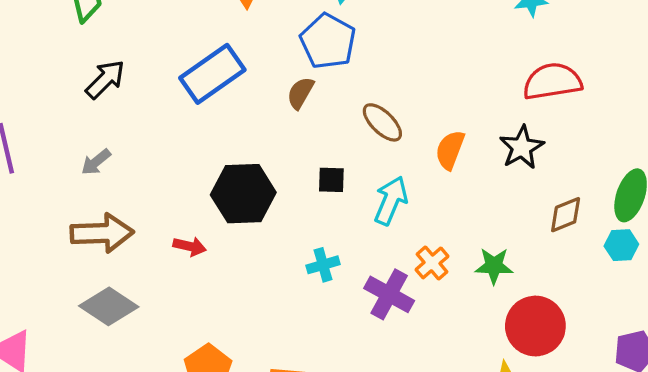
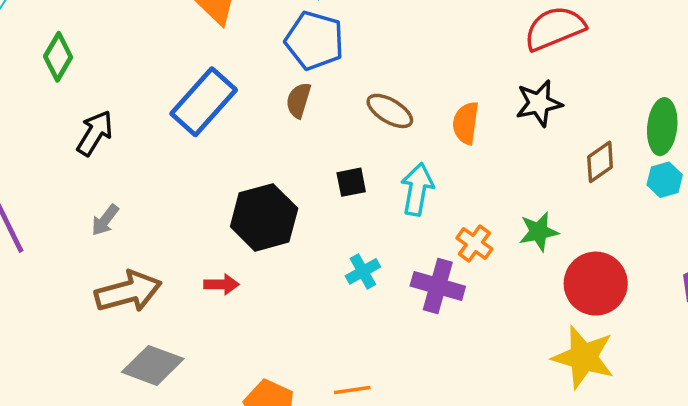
black star: (522, 147) -> (539, 103), turned 30

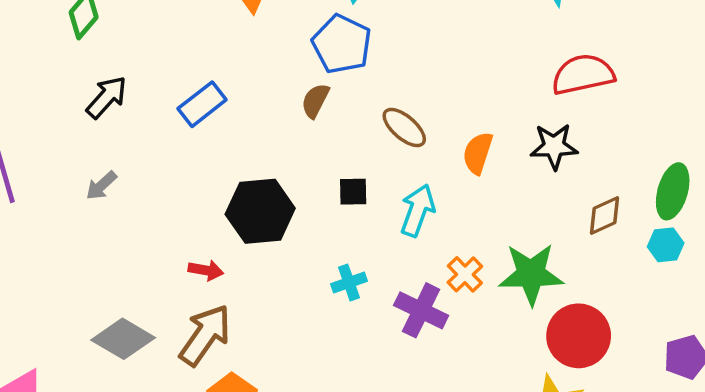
blue rectangle: (204, 102) -> (202, 104), moved, size x0.7
green star: (539, 232) -> (531, 274), size x1.6
brown arrow: (128, 292) -> (205, 335), moved, turned -50

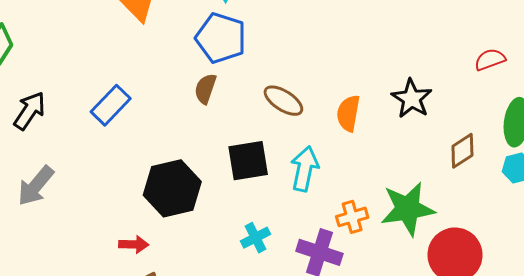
red semicircle: (583, 74) -> (490, 60), moved, size x0.6
black star: (554, 146) -> (412, 99), turned -30
gray arrow: (101, 186) -> (36, 186), size x1.5
black square: (353, 192) -> (248, 161), size x1.6
orange cross: (465, 274) -> (352, 217), turned 36

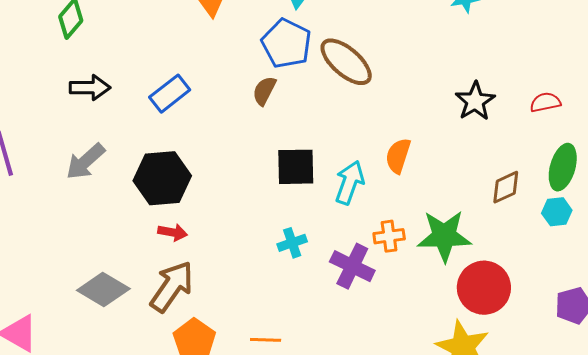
black star: (412, 99) -> (475, 101), moved
brown ellipse: (283, 101) -> (346, 62), moved, size x1.4
black arrow: (29, 111) -> (90, 88), turned 48
orange semicircle: (348, 113) -> (398, 156), moved
black hexagon: (172, 188) -> (162, 178), moved

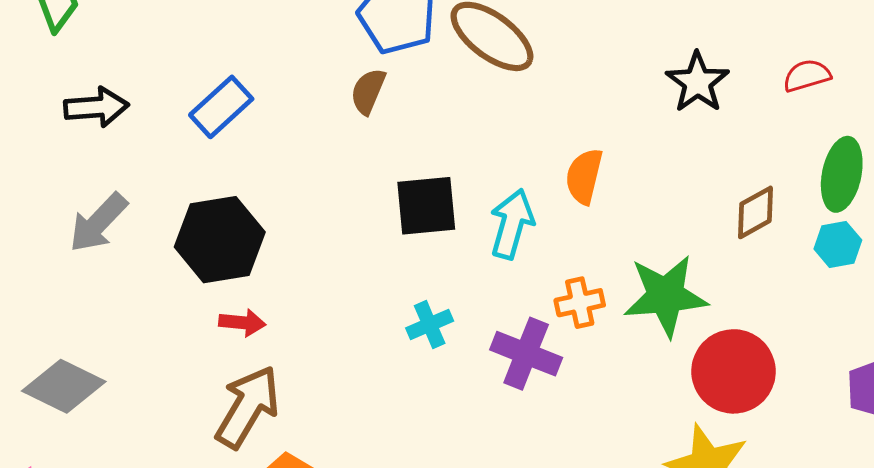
gray diamond: (103, 289) -> (64, 386), moved

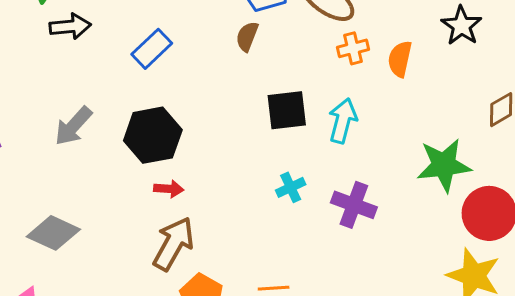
black arrow: (96, 107) -> (70, 26), moved
orange semicircle: (584, 176) -> (400, 59), moved
orange cross: (580, 303) -> (353, 48), moved

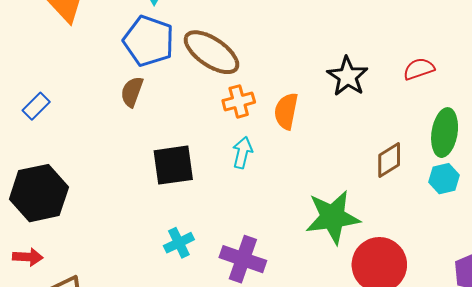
blue rectangle: (152, 49) -> (36, 106), size x0.7
cyan arrow: (343, 121) -> (242, 153), moved, size x0.7
red arrow: (169, 189) -> (28, 257), moved

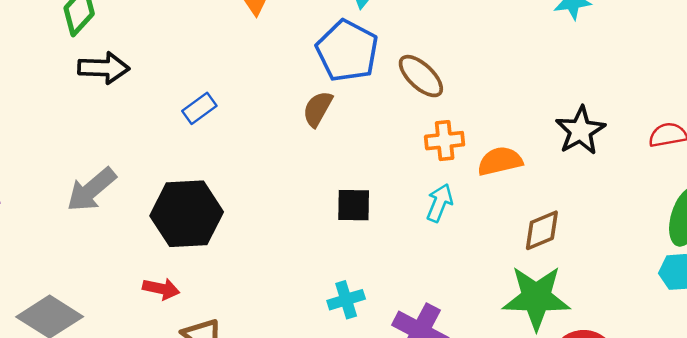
brown ellipse: (211, 52) -> (421, 76), size x0.7
orange semicircle: (286, 111) -> (500, 161), turned 57
brown diamond: (389, 160) -> (542, 230), moved
black square: (173, 165) -> (354, 205), size x0.7

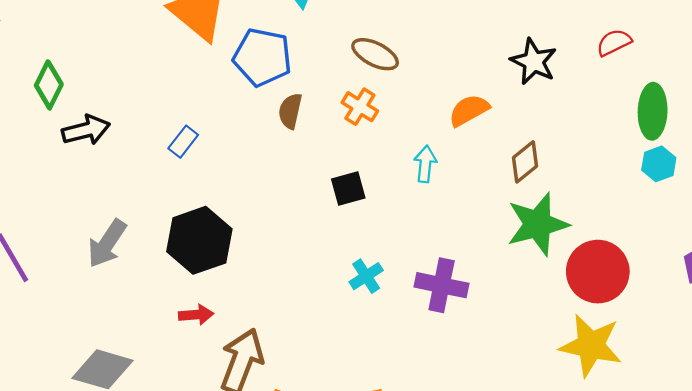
blue pentagon: (347, 51) -> (262, 57), moved
orange cross: (445, 141) -> (360, 107), moved, turned -36

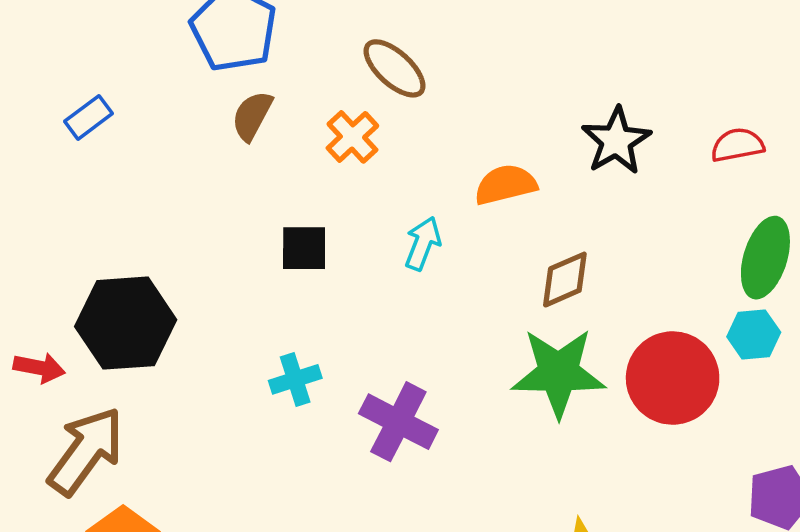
black hexagon: (199, 240) -> (126, 323), moved
red circle: (598, 272) -> (673, 378), moved

